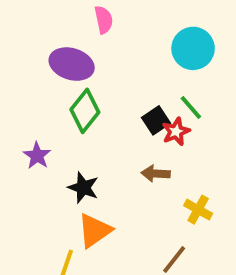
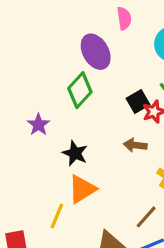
pink semicircle: (104, 20) -> (124, 18), moved
purple ellipse: (72, 64) -> (96, 52), moved, turned 40

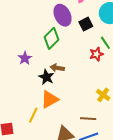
black square: (138, 101) -> (86, 24), moved
brown arrow: (135, 145) -> (57, 68), moved
brown line: (146, 217) -> (88, 119), turned 49

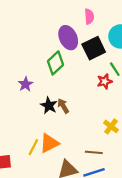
black square: (86, 24) -> (94, 48), size x1.5
brown arrow: (57, 68) -> (63, 106), moved, turned 48
orange triangle: (50, 99) -> (49, 143), moved

